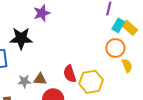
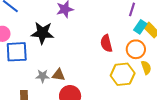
red semicircle: (70, 74) -> (106, 43), moved
yellow hexagon: (91, 82) -> (123, 74), moved

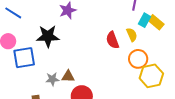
orange circle: (136, 49) -> (138, 59), moved
yellow semicircle: (146, 68) -> (132, 35), moved
yellow hexagon: (123, 74) -> (151, 76), moved

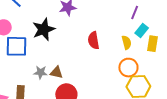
yellow rectangle: (156, 22) -> (153, 44), moved, turned 49
black star: (48, 36) -> (44, 29), turned -30
red semicircle: (112, 40) -> (94, 40), moved

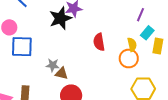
black star: (44, 29) -> (60, 18), moved
orange circle: (128, 68) -> (129, 58), moved
gray star: (40, 72) -> (53, 65), moved

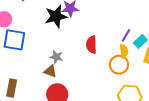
purple line: (141, 15) -> (126, 35), moved
gray star: (53, 65) -> (56, 57), moved

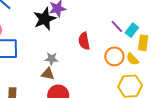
purple line: (126, 35) -> (117, 26), turned -64
yellow semicircle: (124, 51) -> (132, 59), moved, turned 152

